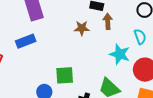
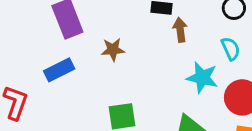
brown star: (82, 28) -> (113, 50), moved

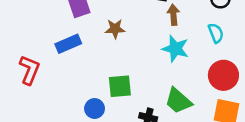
cyan star: (202, 78) -> (175, 49), moved

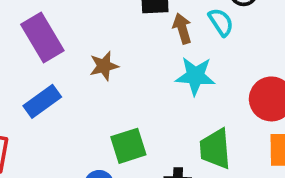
cyan semicircle: (216, 33) -> (221, 22), moved
green trapezoid: (178, 101) -> (215, 149), turned 56

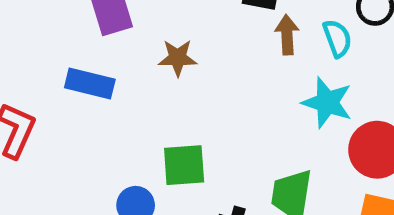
cyan star: (195, 76) -> (327, 103), moved
blue rectangle: (42, 101) -> (90, 83), turned 36

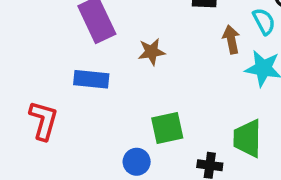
brown arrow: (287, 35) -> (231, 40), moved

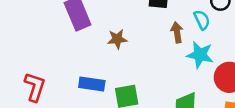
blue rectangle: (91, 79) -> (92, 84), moved

